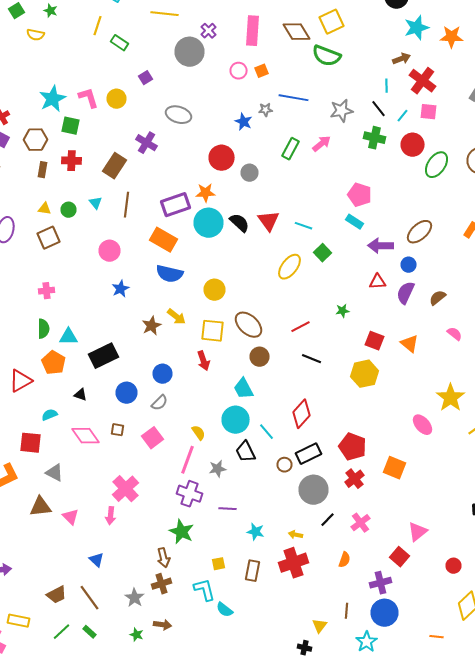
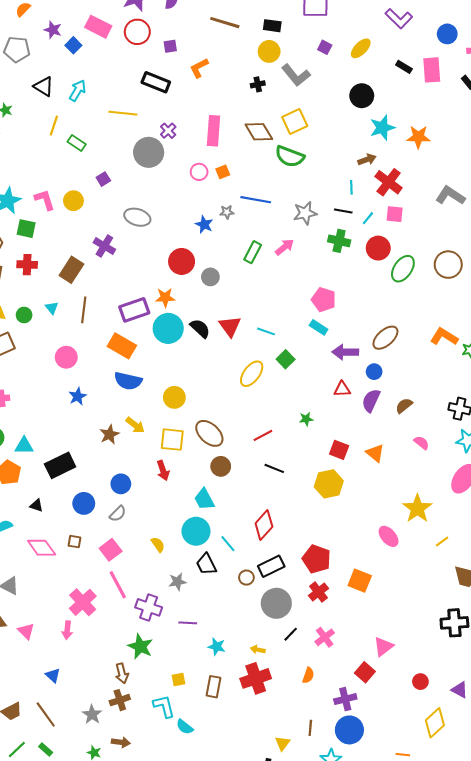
black line: (378, 109) -> (343, 211), turned -42
pink line: (188, 460) -> (118, 585), moved, turned -48

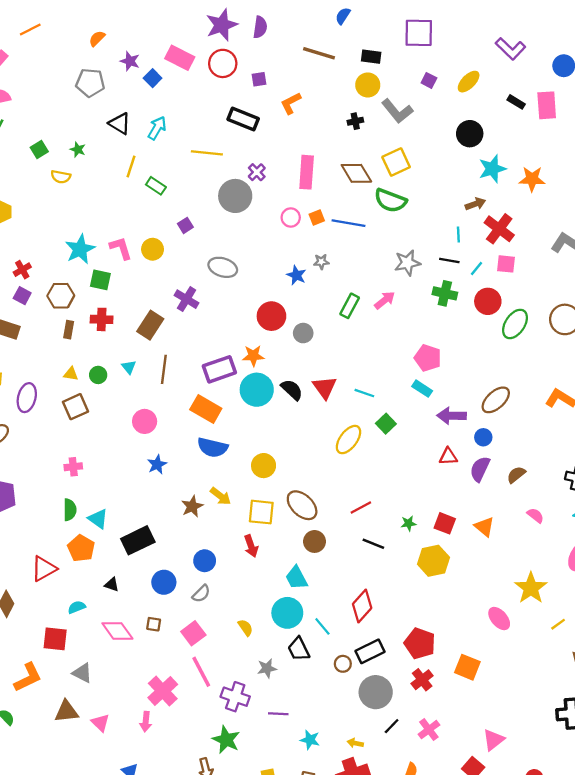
blue line: (256, 200) -> (348, 223), moved
green star: (306, 419) -> (409, 523), moved
cyan triangle: (24, 446) -> (98, 519), turned 36

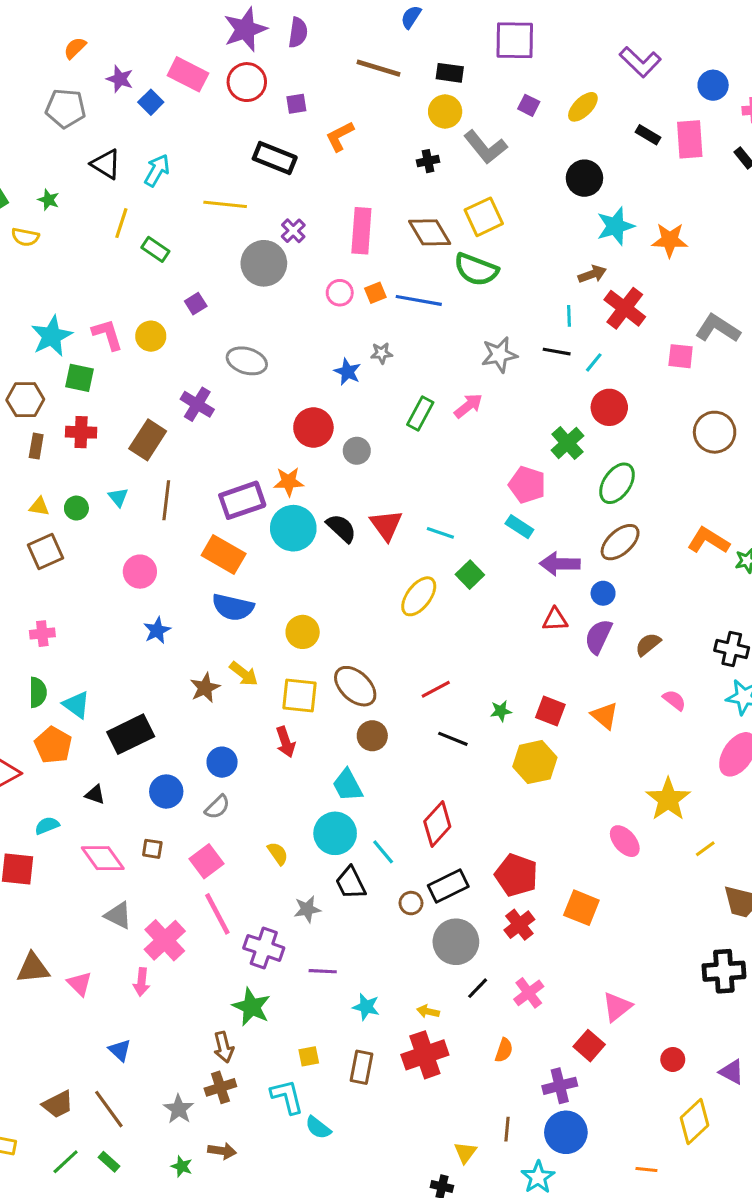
pink square: (506, 264) -> (681, 356), moved
green cross: (445, 293) -> (567, 443), moved, turned 35
green ellipse: (515, 324) -> (617, 483), moved
gray triangle: (82, 673) -> (118, 915), moved

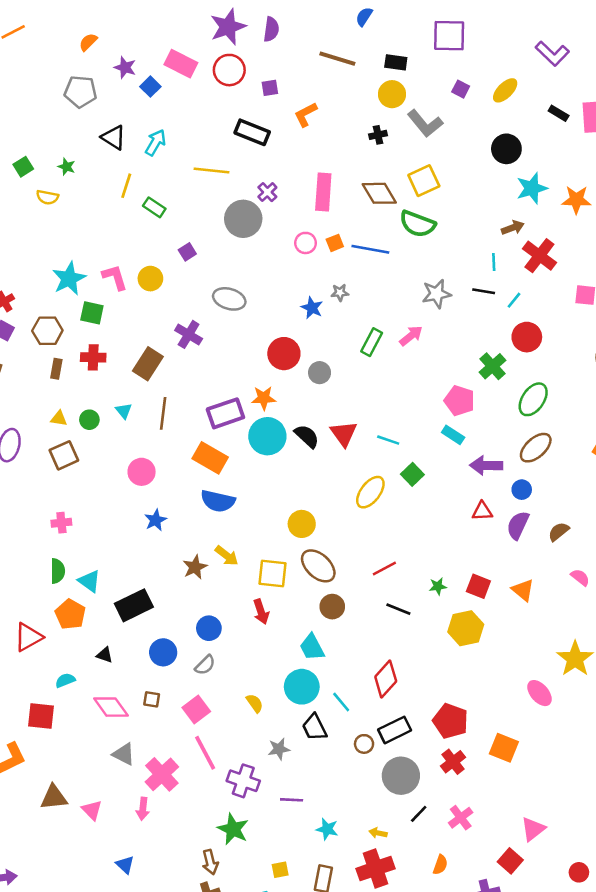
yellow circle: (303, 632) -> (302, 524), moved

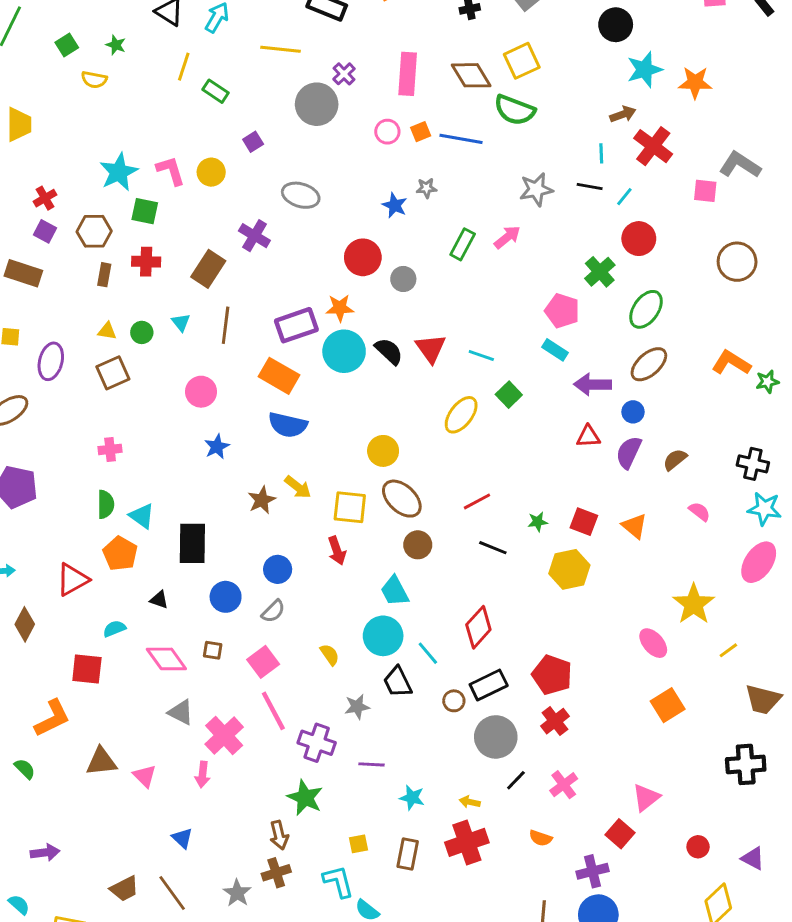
black rectangle: (134, 605) -> (192, 543), turned -63
orange square: (504, 748) -> (668, 705), moved, turned 36
orange semicircle: (440, 865) -> (541, 838), turned 90

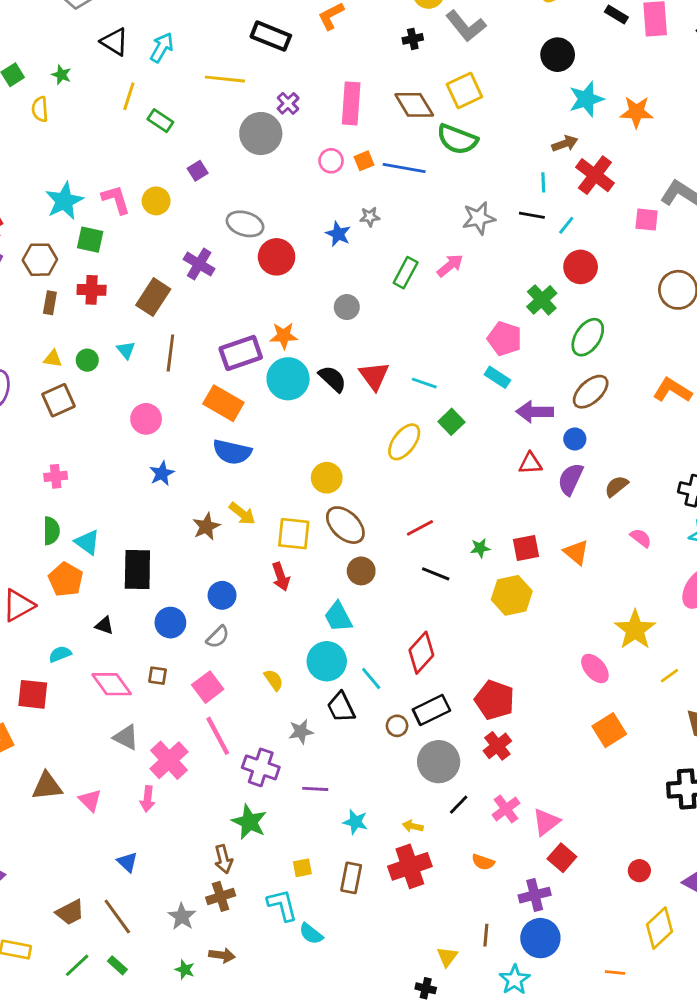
yellow semicircle: (94, 80) -> (40, 109), turned 75
red circle: (363, 257) -> (277, 257), moved
red square: (584, 522) -> (526, 548), turned -32
pink triangle: (646, 798) -> (546, 822), moved

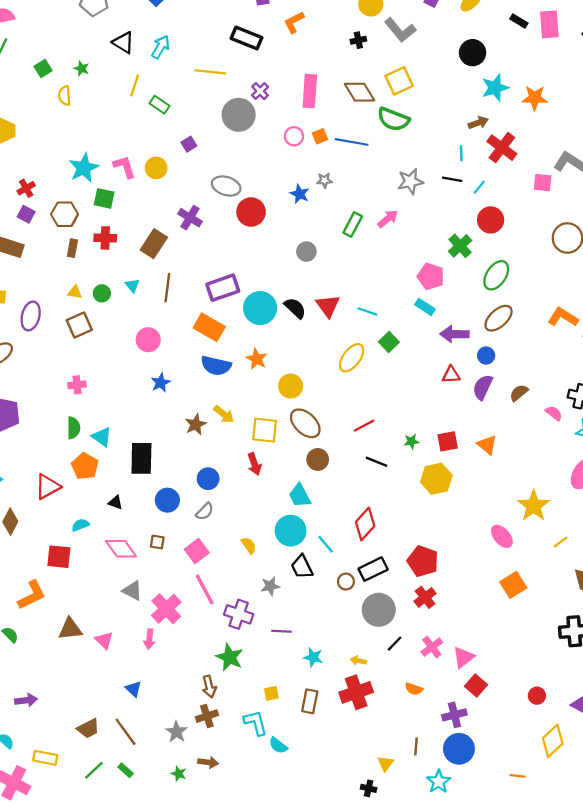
orange star: (284, 336) -> (257, 359), moved, turned 30
pink semicircle: (641, 538) -> (554, 413), moved

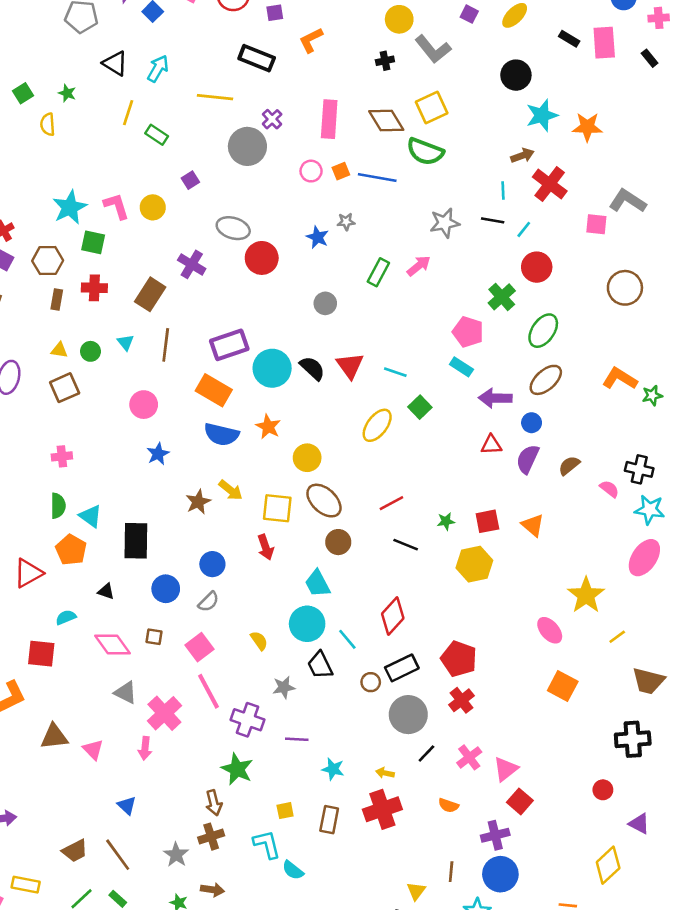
orange square: (513, 585) -> (563, 686), turned -30
red circle: (537, 696) -> (603, 790), moved

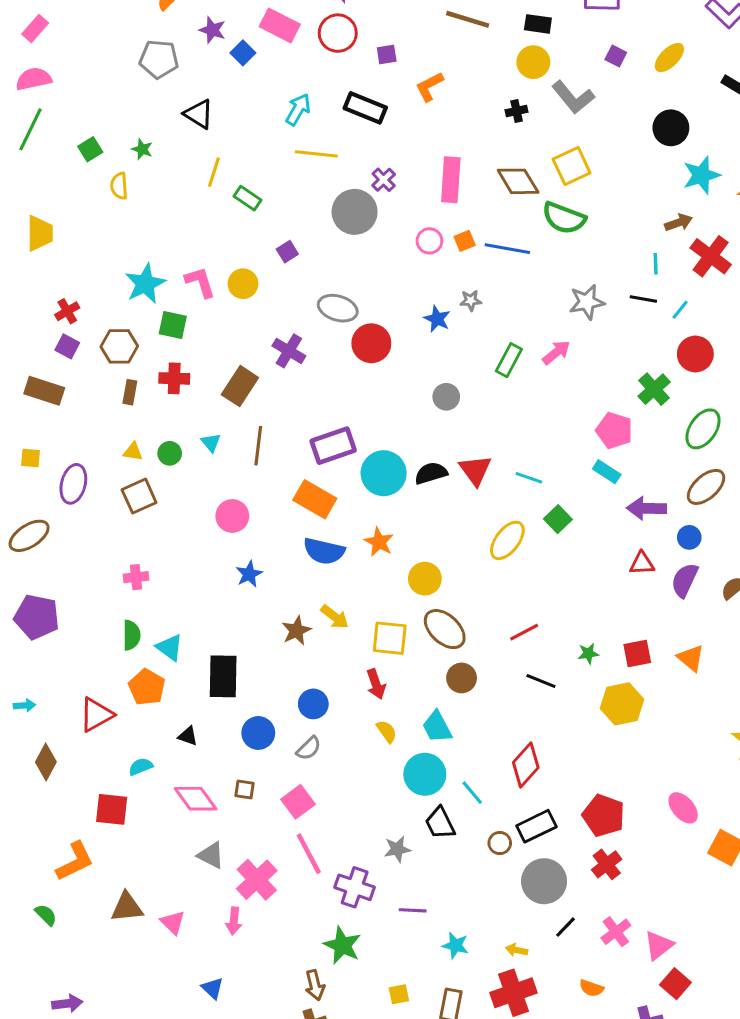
cyan arrow: (158, 69) -> (298, 109), moved
black semicircle: (312, 368) -> (431, 473), turned -60
pink ellipse: (550, 630) -> (683, 808), moved
yellow semicircle: (259, 641) -> (387, 731), moved

